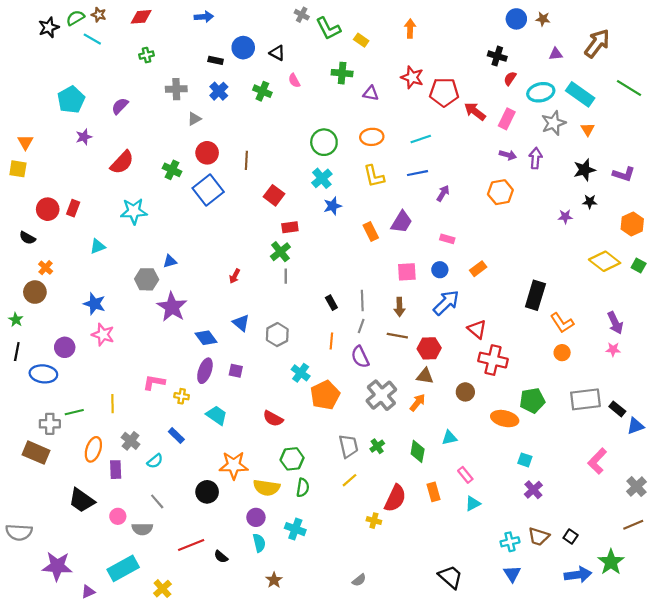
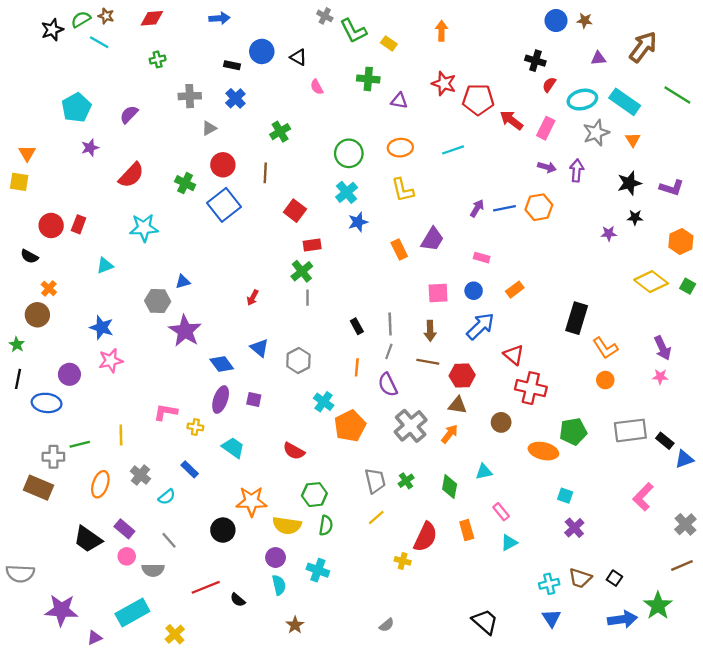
green cross: (262, 91) -> (280, 132), moved, turned 36
blue line: (418, 173) -> (505, 208), moved
pink star: (103, 335) -> (111, 361), turned -30
purple rectangle: (116, 470) -> (124, 529), moved, turned -48

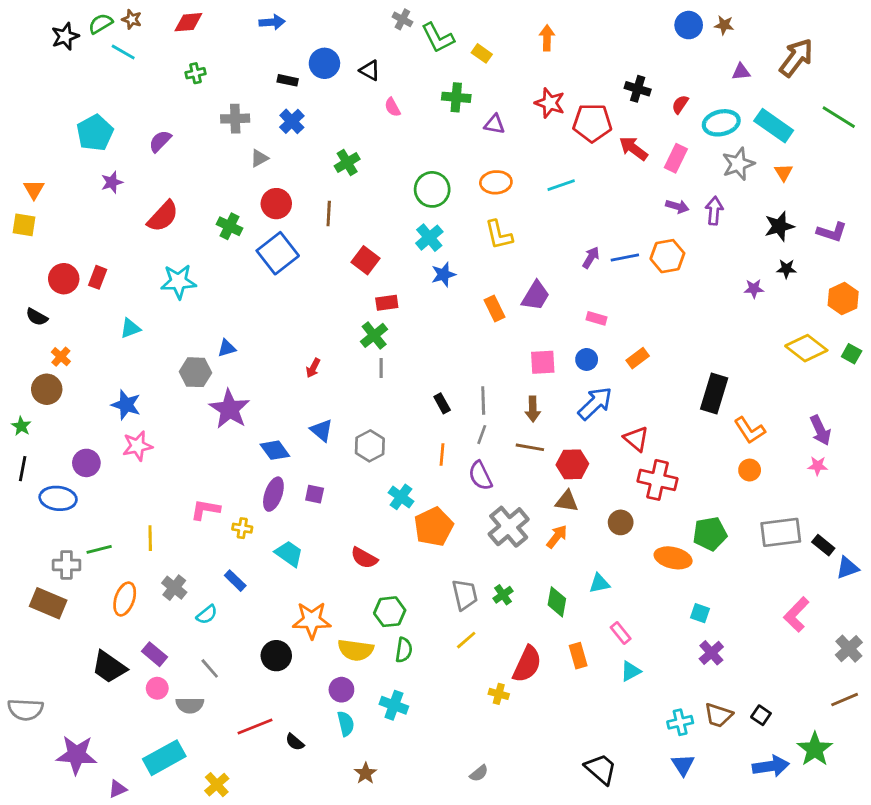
black cross: (535, 61) -> (638, 89), moved

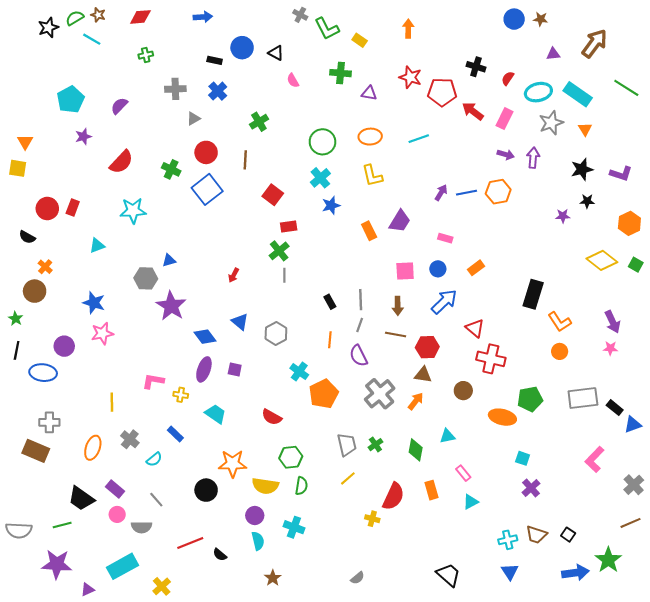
green line: (99, 549) -> (62, 525), moved

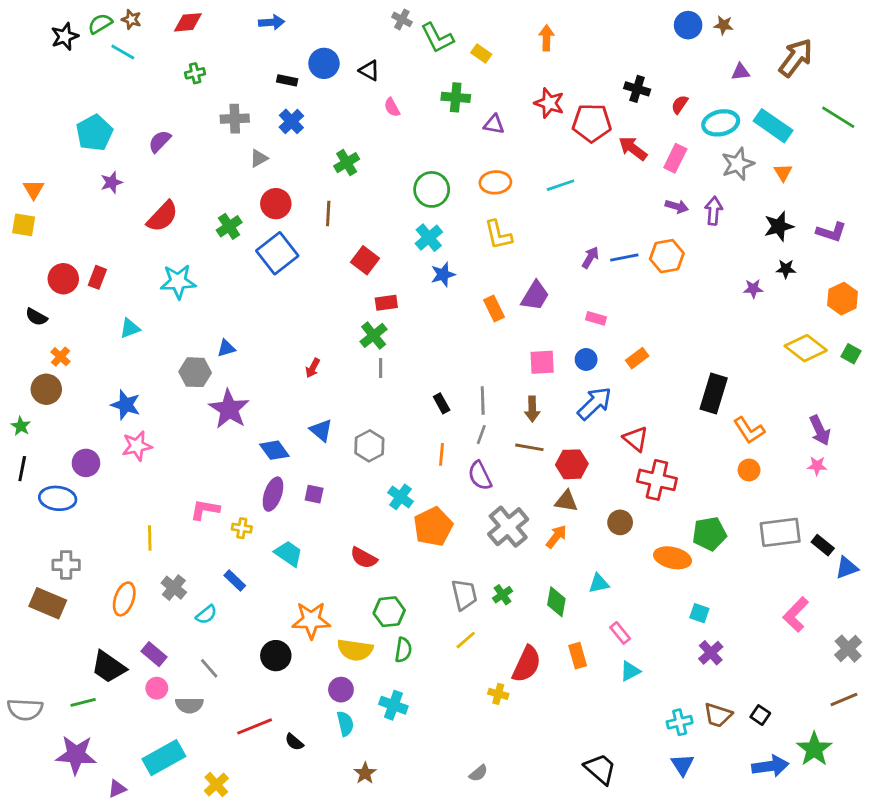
green cross: (171, 169) -> (229, 226), turned 30

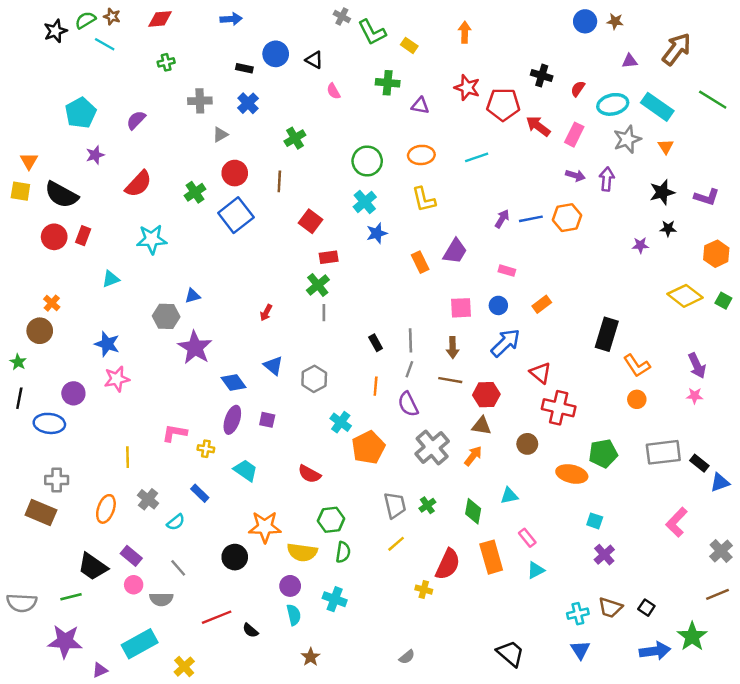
black semicircle: (36, 317) -> (61, 195), moved, size x1.8
orange rectangle: (578, 656) -> (491, 557), size x1.5

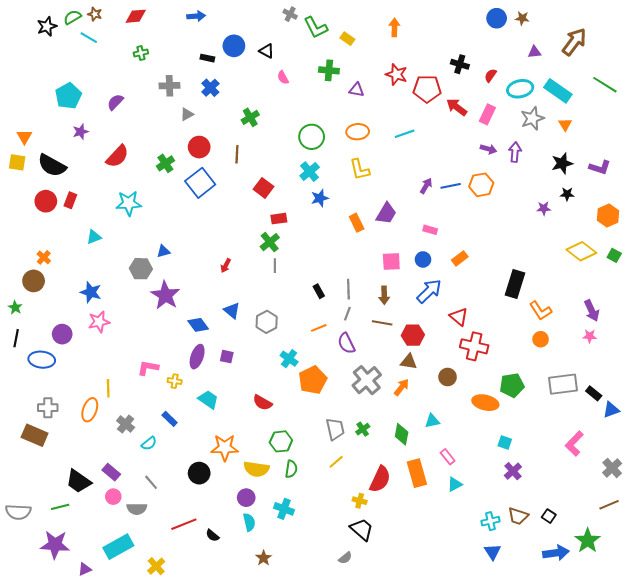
orange line: (376, 386) -> (319, 328), turned 63
orange ellipse: (106, 509) -> (90, 410), moved
black trapezoid: (510, 653) -> (362, 529), moved

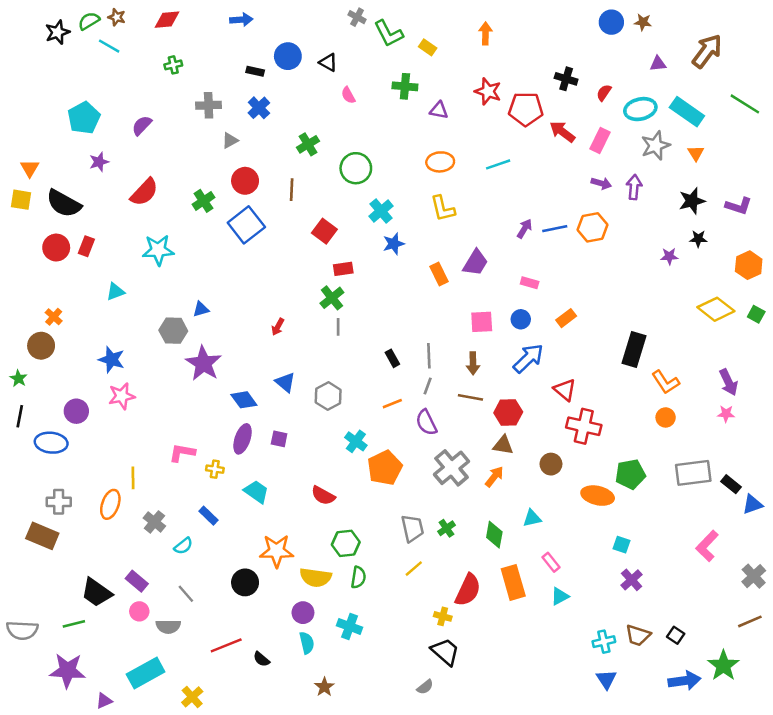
green circle: (312, 137) -> (356, 168), moved

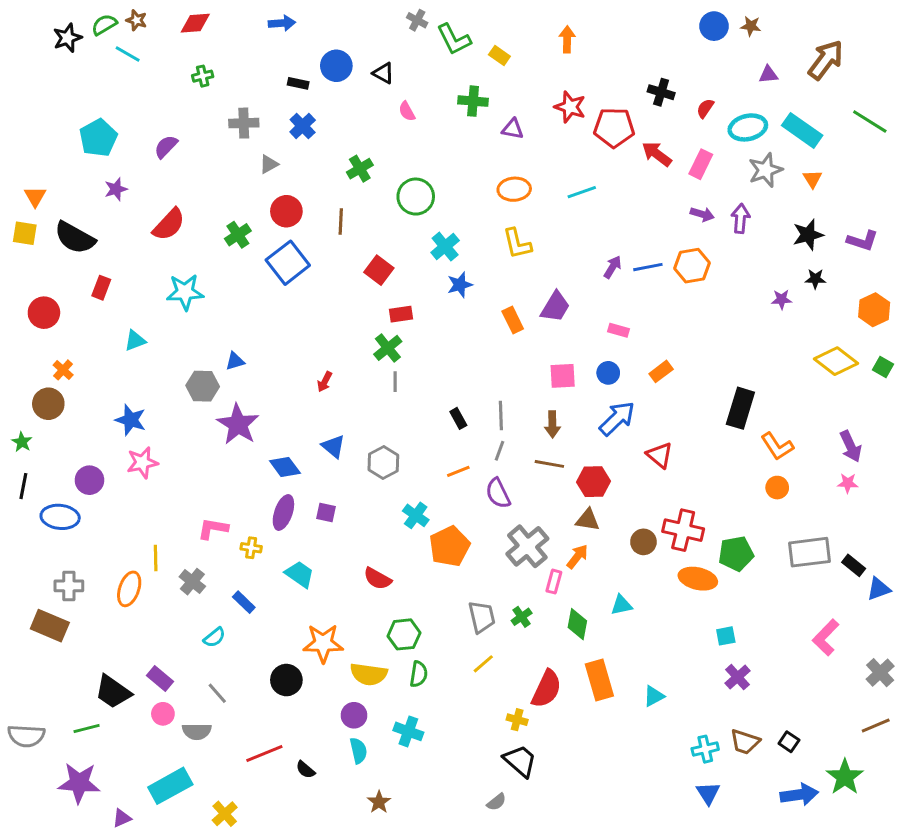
red circle: (56, 248) -> (44, 313), moved
red cross: (584, 426) -> (683, 530), moved
gray cross: (154, 522) -> (192, 582), moved
cyan square: (621, 545) -> (726, 636), turned -30
pink rectangle: (551, 562) -> (554, 582), moved, turned 54

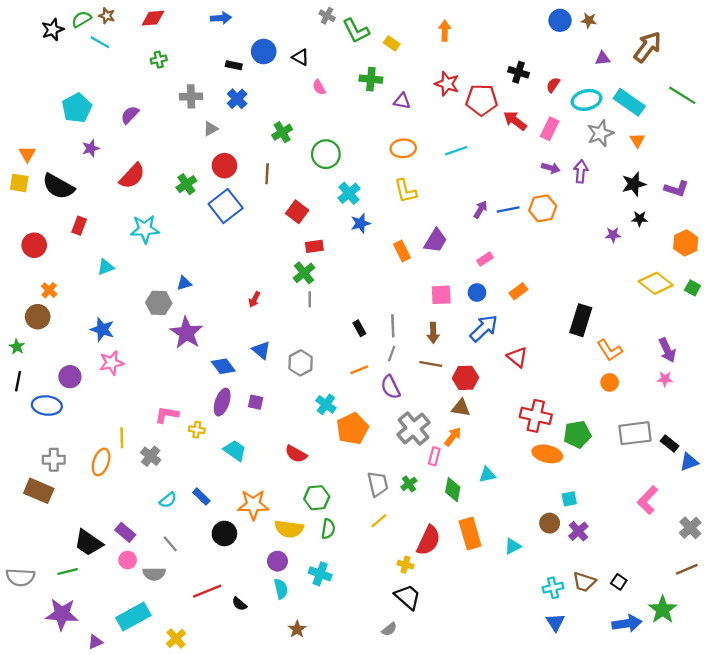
pink rectangle: (618, 330) -> (485, 259), turned -49
brown circle: (643, 542) -> (550, 523), moved
blue rectangle: (244, 602) -> (201, 497), moved

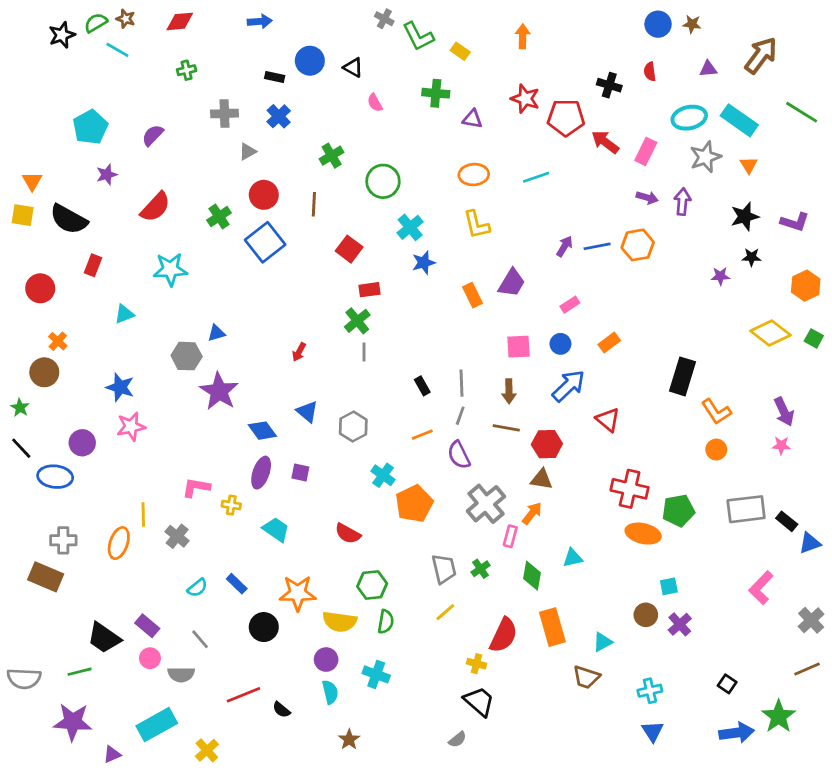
red semicircle: (553, 85) -> (650, 72), moved, turned -42
black line: (18, 381) -> (21, 448), turned -54
brown trapezoid: (584, 582) -> (586, 677), moved

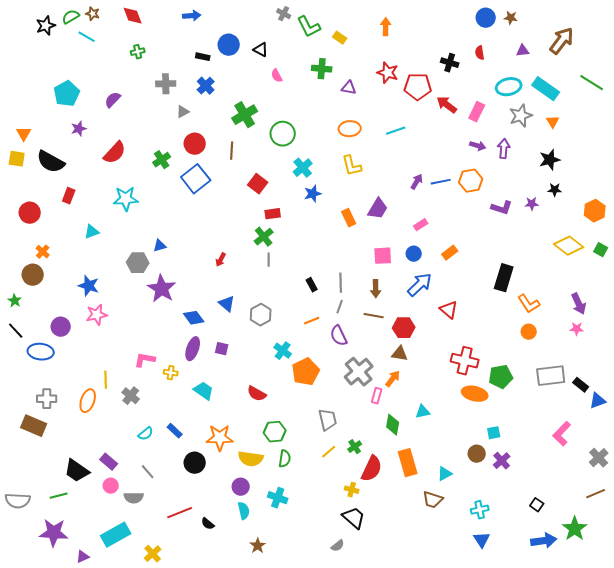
red diamond: (180, 21) -> (133, 16), turned 75
green cross: (332, 156) -> (245, 115), size x1.4
purple L-shape: (795, 222) -> (502, 208), moved
green cross: (481, 569) -> (355, 447), moved

